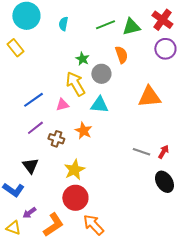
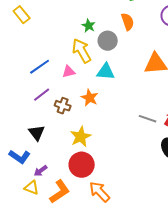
purple arrow: (29, 213) -> (41, 171), moved
yellow triangle: (13, 228) -> (32, 188), moved

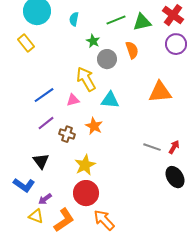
green star: (89, 26) -> (93, 41), moved
gray circle: (108, 41) -> (107, 59), moved

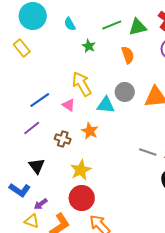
cyan semicircle: (74, 19) -> (70, 24), turned -40
gray circle: (107, 59) -> (125, 92), moved
pink triangle: (73, 100) -> (69, 105), turned 48
purple line: (46, 123) -> (32, 128), moved

